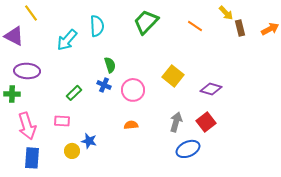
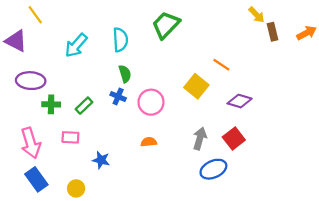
cyan semicircle: (97, 26) -> (120, 40), moved
orange line: (195, 26) -> (221, 65), moved
green cross: (12, 94) -> (51, 104), moved
yellow circle: (72, 151) -> (76, 188), moved
blue rectangle: (32, 158) -> (36, 179), turned -40

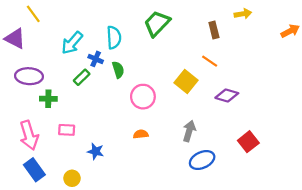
yellow arrow: (257, 15) -> (243, 14), turned -56
brown rectangle: (272, 32) -> (214, 30), moved
blue cross: (118, 96) -> (96, 59), moved
green rectangle: (84, 106) -> (82, 77), moved
red square: (234, 138) -> (248, 142), moved

